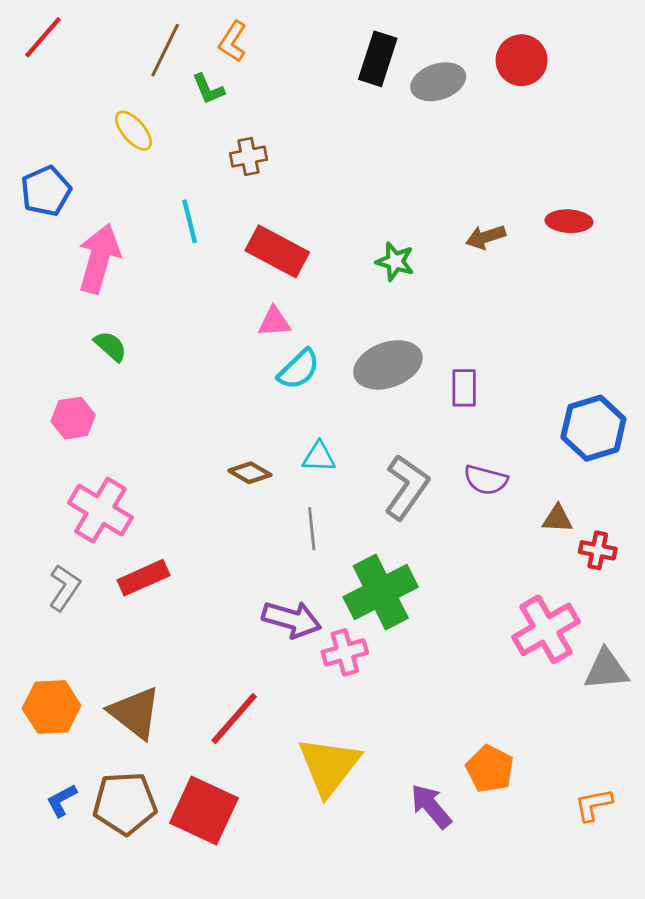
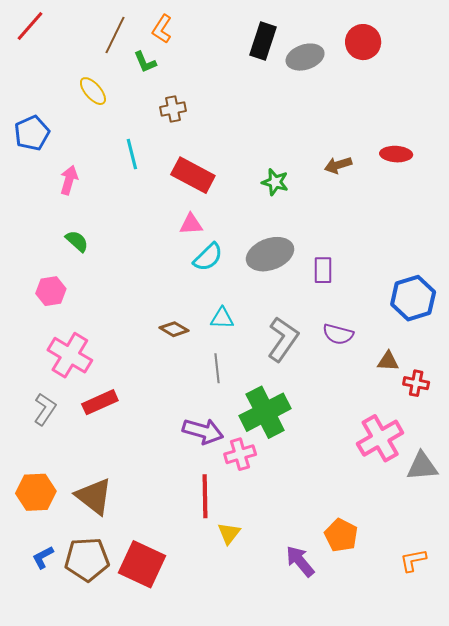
pink arrow: (99, 259) -> (69, 180), size x0.6
red line: (234, 719) -> (205, 496), moved, turned -42
yellow triangle: (329, 766) -> (229, 533), size x0.5

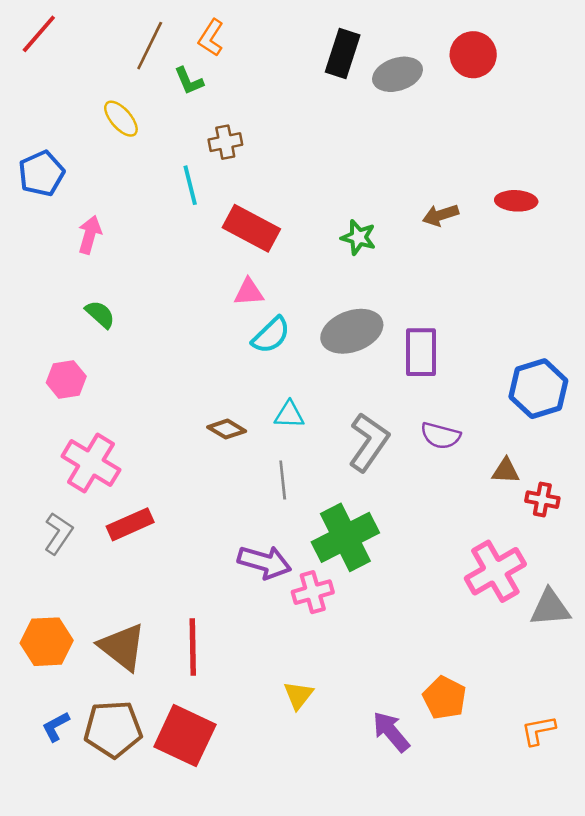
cyan line: (132, 154) -> (190, 185), moved
purple rectangle: (323, 270) -> (421, 352), size x1.4
red line: (205, 496) -> (193, 647), moved

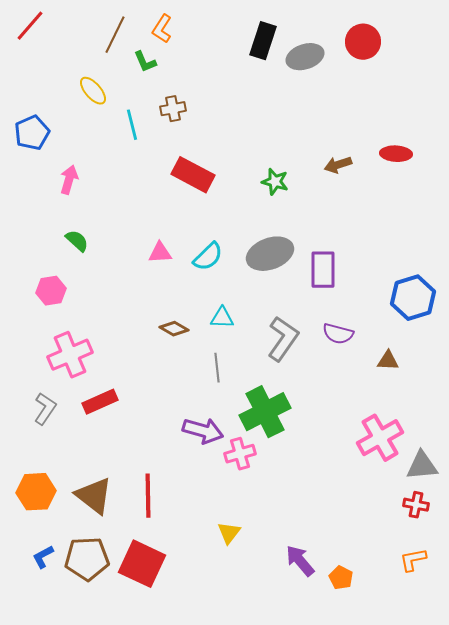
cyan line: (190, 185) -> (132, 125), moved
pink triangle: (249, 292) -> (160, 253), moved
pink cross: (91, 463) -> (70, 355), turned 36
red cross: (542, 500) -> (416, 505), moved
orange pentagon: (444, 698) -> (341, 578), moved, size x0.7

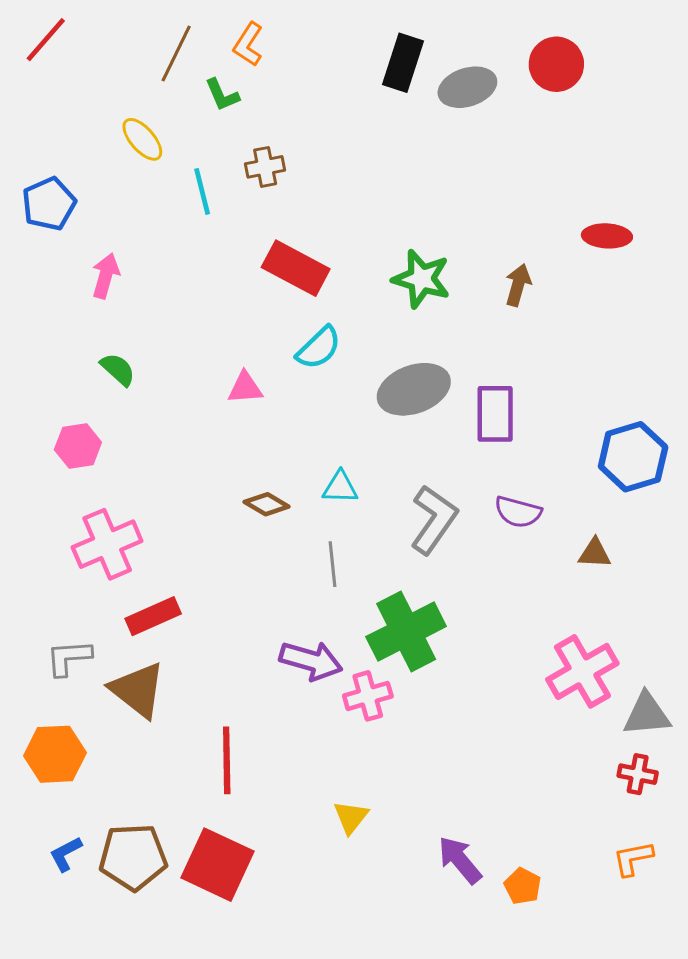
brown arrow: (338, 165) -> (518, 285), moved, turned 124
green star: (275, 182) -> (421, 279), size x1.4
cyan semicircle: (208, 257) -> (319, 348), moved
gray L-shape: (45, 409) -> (69, 658), moved, turned -128
brown triangle: (94, 496) -> (138, 690), moved

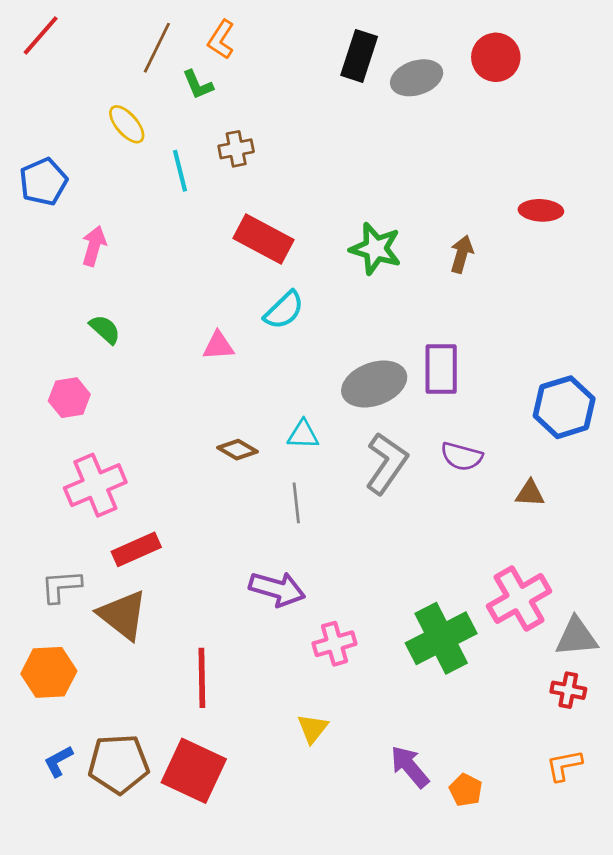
gray ellipse: (414, 389) -> (374, 384), moved
green cross: (406, 632) -> (441, 638), moved
pink cross: (368, 696) -> (335, 644), moved

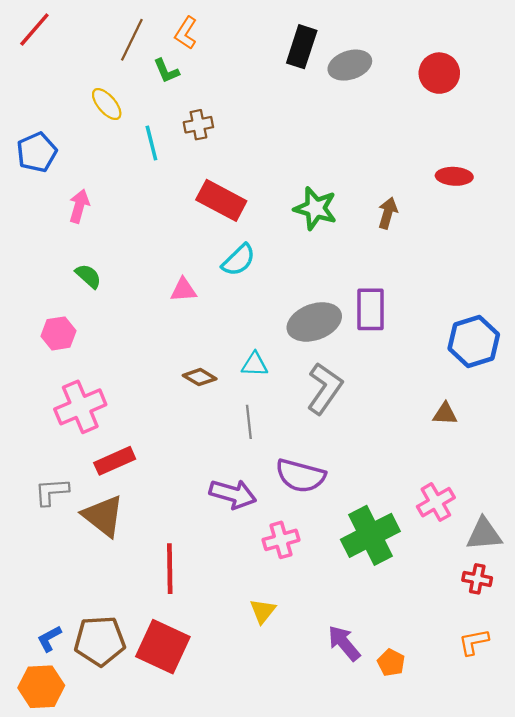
red circle: (496, 57) -> (439, 73), moved
purple semicircle: (462, 456) -> (301, 476), moved, size x1.4
pink cross: (519, 599) -> (436, 502), size x0.7
orange hexagon: (49, 672) -> (41, 687), moved

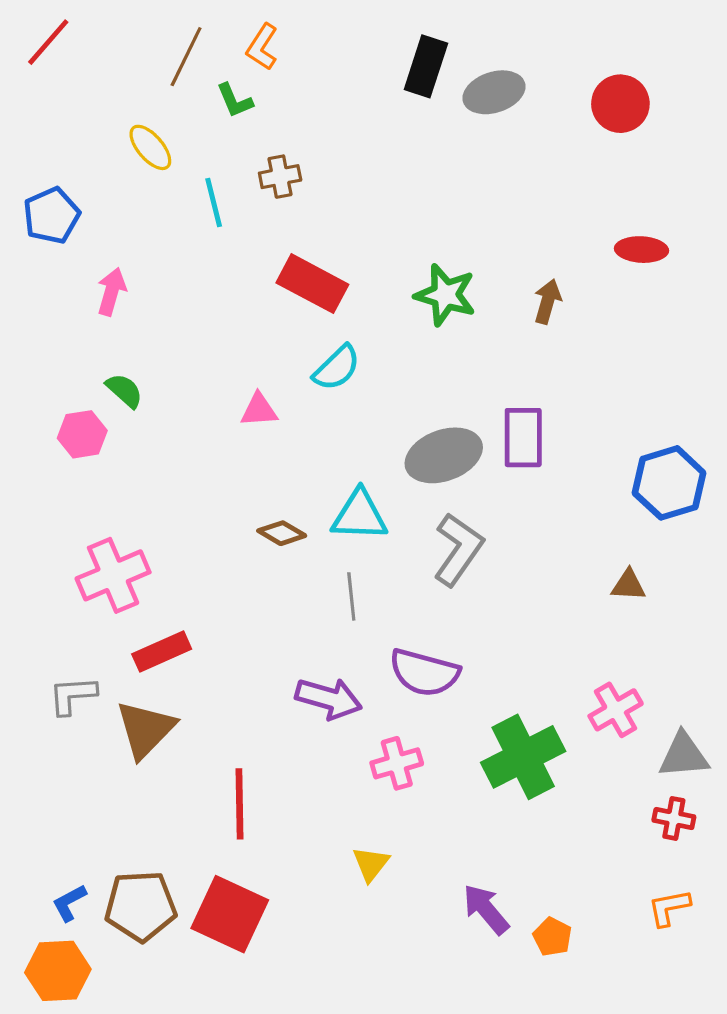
pink hexagon: (58, 333) -> (82, 434), moved
cyan triangle: (255, 364) -> (359, 515), size x1.5
brown triangle: (103, 516) -> (145, 729), turned 36

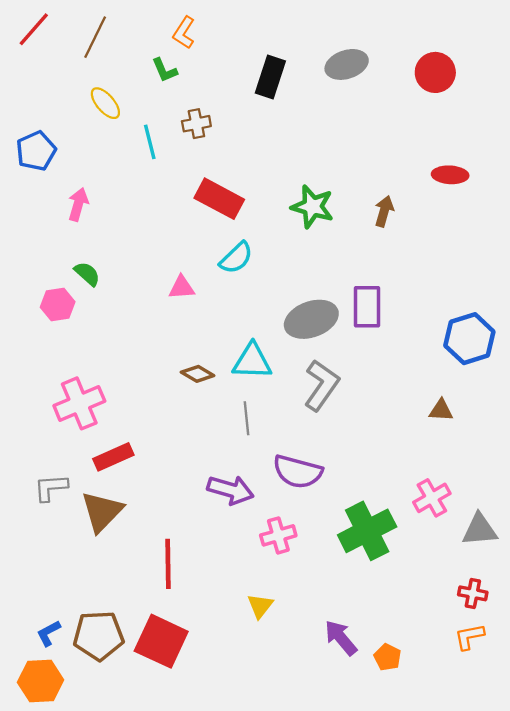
brown line: (186, 57) -> (95, 37), moved
black rectangle: (426, 66) -> (270, 77), moved
red cross: (674, 818) -> (473, 593), moved

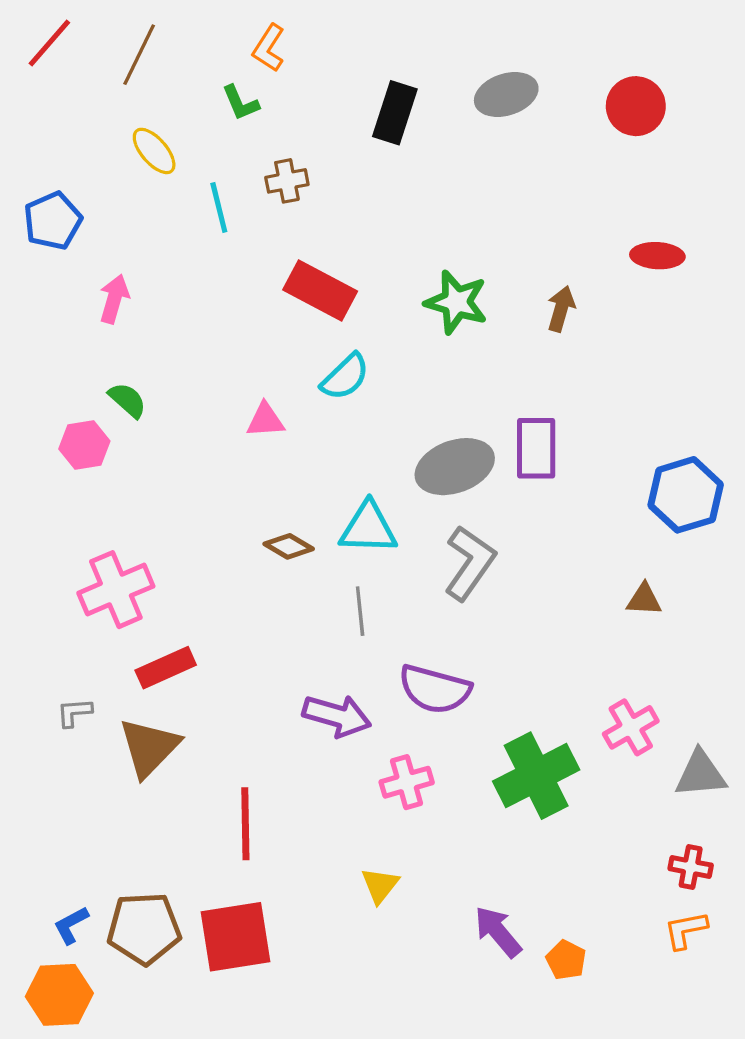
gray L-shape: (51, 488) -> (74, 712), size x0.7
red square: (161, 641) -> (235, 937), turned -34

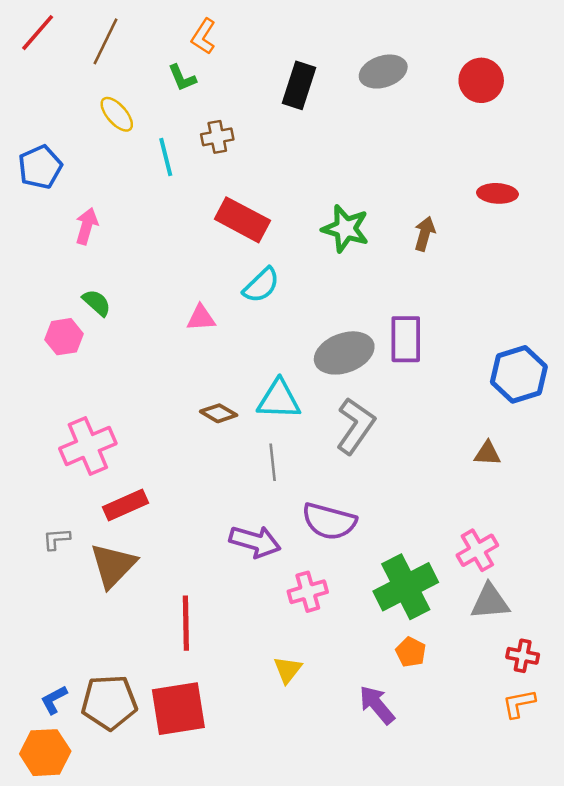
gray triangle: (701, 774) -> (490, 602), moved
orange pentagon: (566, 960) -> (411, 652), moved

